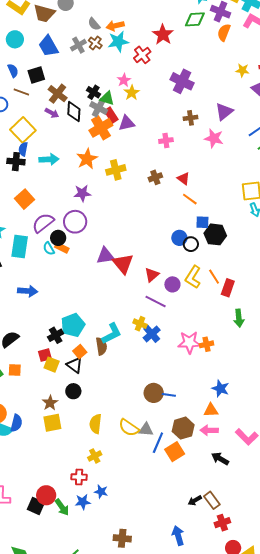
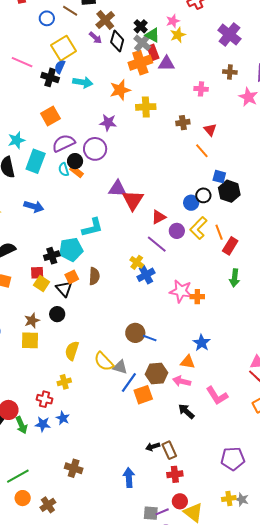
orange line: (190, 199) -> (202, 151), moved
blue circle: (179, 238) -> (191, 203), moved
cyan L-shape: (112, 334) -> (92, 227), moved

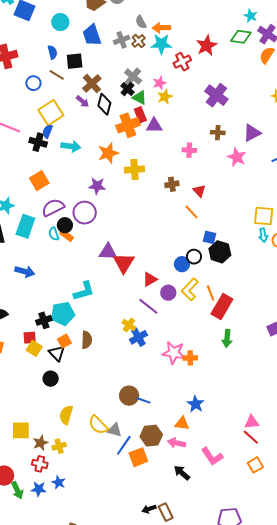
gray cross: (142, 43) -> (133, 77), moved
red rectangle: (230, 246) -> (222, 307), size x1.4
brown star: (32, 320) -> (40, 443), moved
yellow square: (30, 340) -> (21, 430), moved

